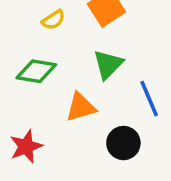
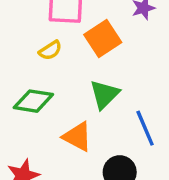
orange triangle: (81, 107) -> (77, 137), turned 44

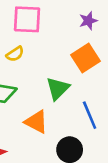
orange square: (103, 38) -> (86, 58), moved

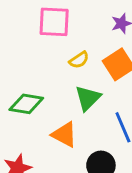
yellow semicircle: (15, 54) -> (79, 60), moved

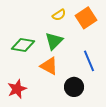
green triangle: (88, 98) -> (54, 41), moved

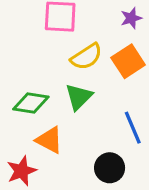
yellow semicircle: (59, 15) -> (86, 57), size x1.5
orange triangle: (49, 66) -> (49, 140), moved

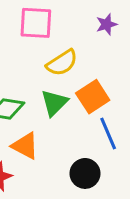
orange square: (128, 61) -> (93, 97), moved

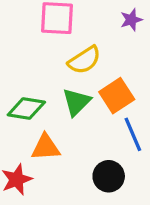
orange triangle: (25, 146) -> (46, 147), turned -32

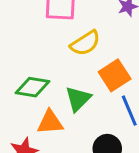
green triangle: (76, 102) -> (78, 99), moved

